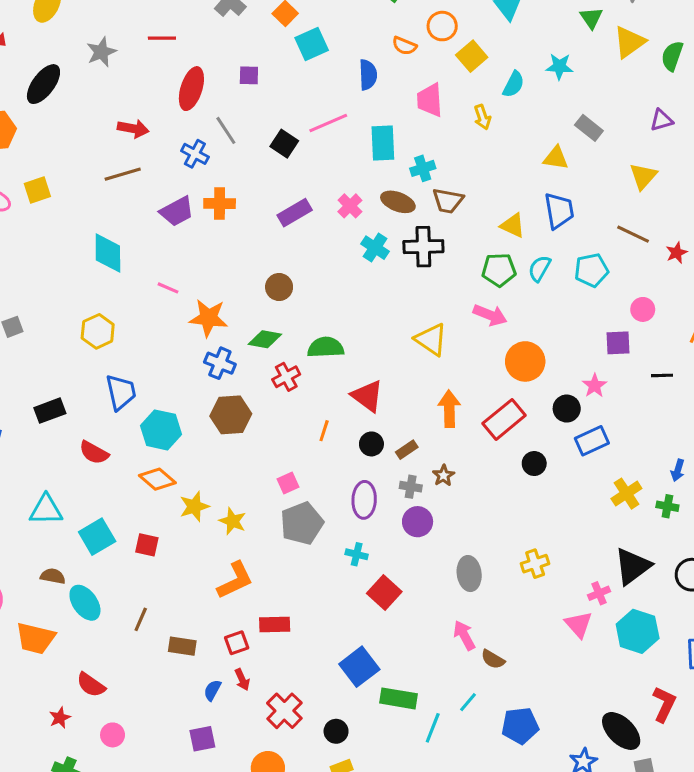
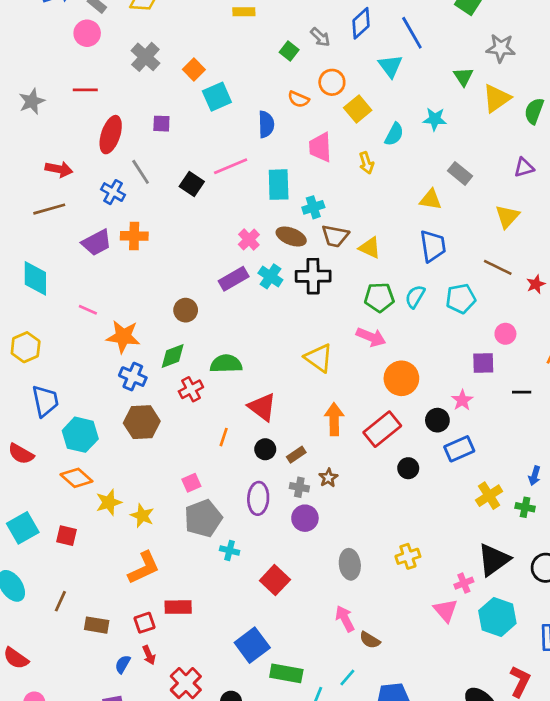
purple rectangle: (295, 213) -> (234, 279), moved
yellow triangle: (513, 225) -> (370, 248), moved
green diamond: (265, 339) -> (173, 356), turned -32
cyan cross: (357, 554) -> (230, 550), moved

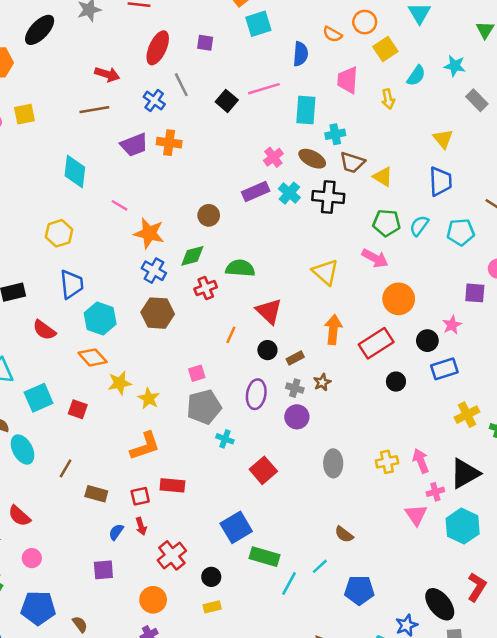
gray rectangle: (460, 173) -> (477, 100), moved
yellow triangle: (431, 200) -> (443, 139), turned 35
pink arrow: (345, 619) -> (421, 461), moved

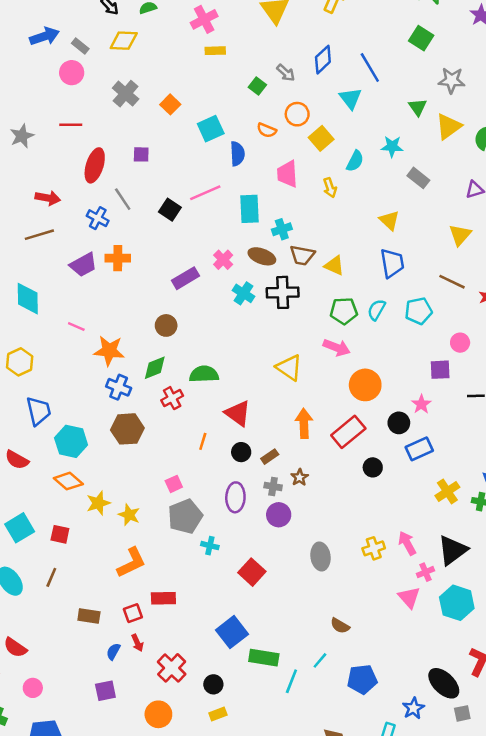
cyan square: (258, 24) -> (211, 129), moved
purple rectangle: (256, 192) -> (185, 278), moved
brown line: (66, 468) -> (51, 577), moved

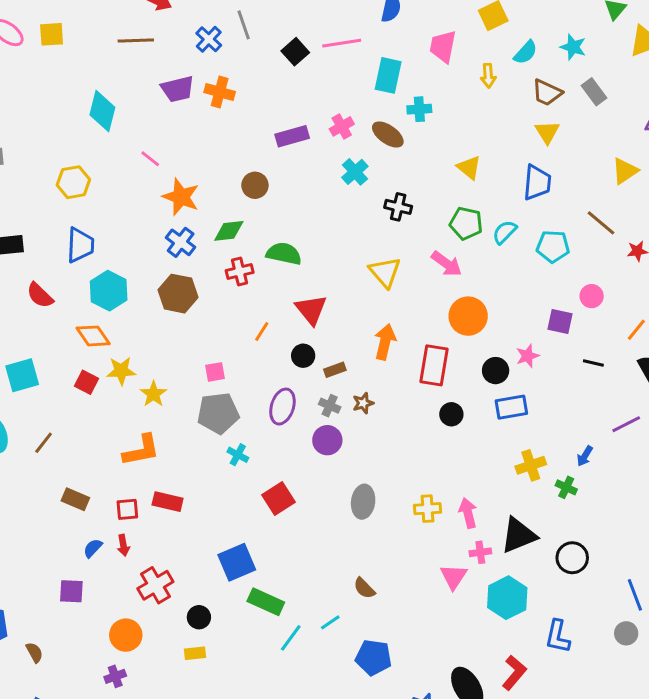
brown trapezoid: (302, 255) -> (547, 93), moved
black cross: (283, 292) -> (398, 207), moved, size x0.7
red rectangle: (348, 432) -> (434, 365), turned -56
red square: (60, 534) -> (87, 382), moved

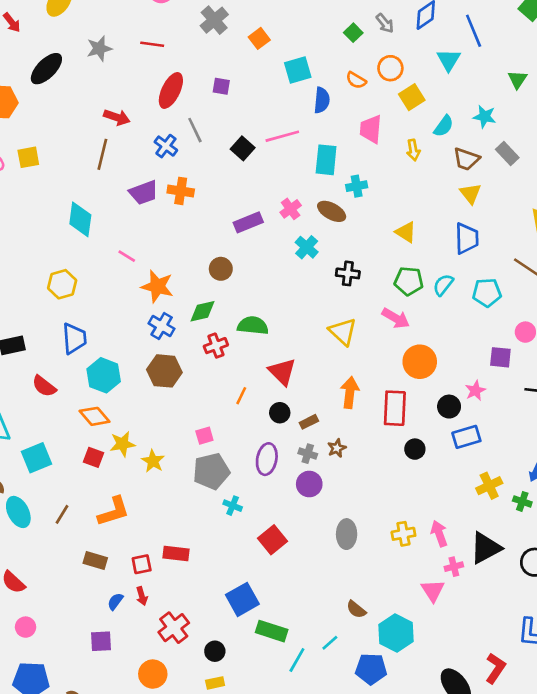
brown line: (136, 40) -> (102, 154), turned -68
orange L-shape: (141, 450) -> (114, 511), moved
cyan hexagon: (507, 598) -> (396, 633), moved

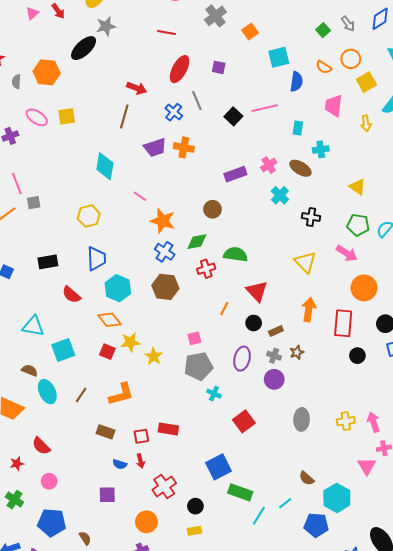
gray star: (99, 49) -> (106, 26), moved
cyan rectangle: (326, 160) -> (298, 128), size x0.6
blue semicircle: (115, 601) -> (120, 464), turned -112

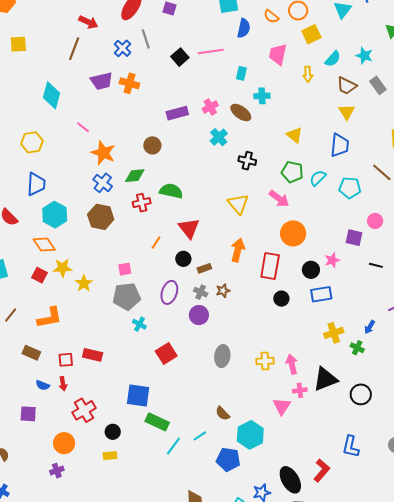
blue square: (218, 467) -> (138, 395), turned 30

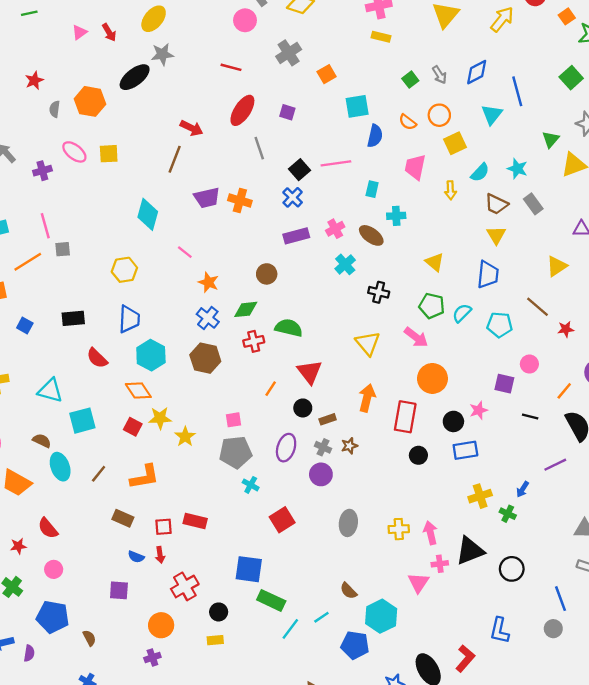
blue cross: (123, 48) -> (293, 197), moved
orange star: (103, 153) -> (209, 282), size x0.7

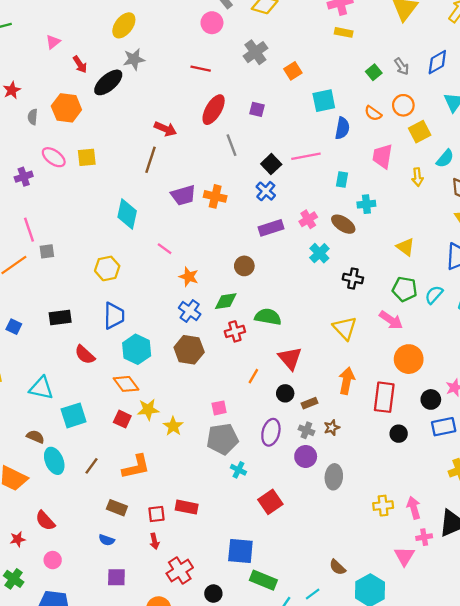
red arrow: (109, 32) -> (80, 64), moved
gray ellipse: (348, 523) -> (334, 477), moved
blue semicircle: (136, 557) -> (107, 540), moved

